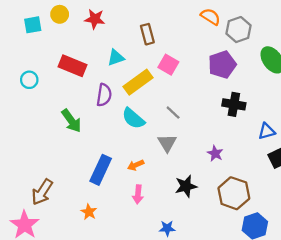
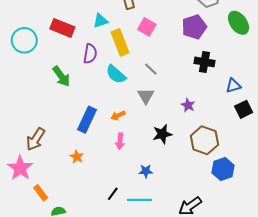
cyan circle: (29, 80) -> (24, 40), size x1.6
yellow rectangle: (138, 82) -> (120, 42), turned -75

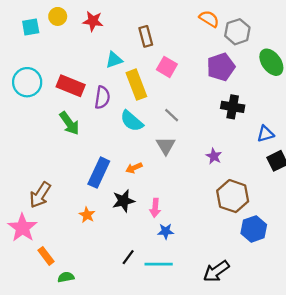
red rectangle: (62, 28) -> (71, 86), moved
black star: (162, 134) -> (123, 201), moved
pink arrow: (120, 141) -> (155, 208), moved

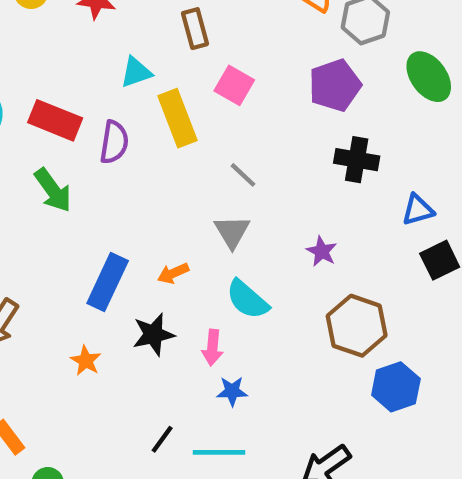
cyan semicircle: (132, 121) -> (247, 299), moved

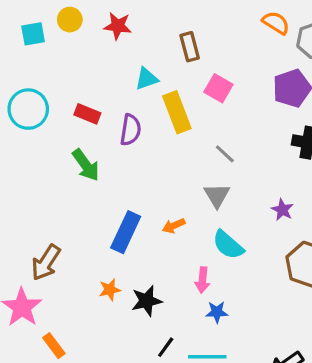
red rectangle: (55, 120) -> (87, 114), size x0.7
black star: (153, 334) -> (147, 301), moved
orange star: (86, 361) -> (110, 290), turned 30

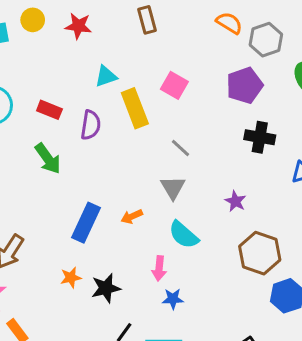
brown rectangle: (190, 47) -> (147, 20), moved

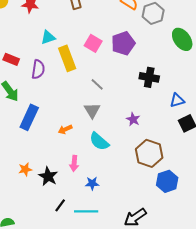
purple pentagon: (245, 85) -> (123, 43), moved
blue rectangle: (86, 223) -> (29, 117), moved
pink arrow: (159, 268) -> (74, 163), moved
black star: (106, 288) -> (48, 176), turned -30

